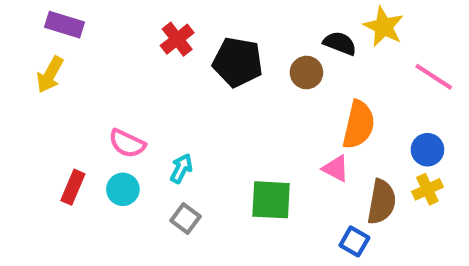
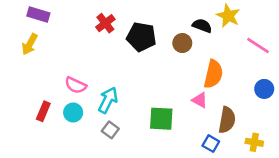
blue circle: (427, 150) -> (264, 89), moved
cyan arrow: (181, 168) -> (108, 100), size x1.5
yellow cross: (427, 189) -> (254, 142), moved, turned 35

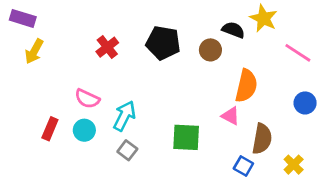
purple rectangle: (38, 14) -> (23, 18), moved
red cross: (105, 23) -> (107, 47), moved
yellow cross: (254, 142) -> (294, 165), turned 35

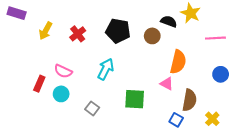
yellow arrow: (34, 51) -> (46, 31), moved
pink line: (298, 53) -> (215, 38), turned -36
cyan arrow: (124, 116) -> (106, 69), moved
red rectangle: (50, 129) -> (39, 84), moved

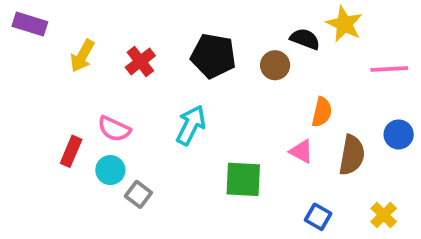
orange semicircle: (178, 62) -> (322, 112), size x0.7
brown semicircle: (190, 100) -> (352, 155), moved
gray square: (92, 108) -> (138, 194), moved

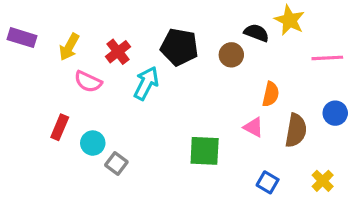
purple rectangle: (30, 24) -> (22, 38), moved
cyan arrow: (191, 125) -> (146, 83), moved
pink semicircle: (114, 129) -> (88, 82), moved

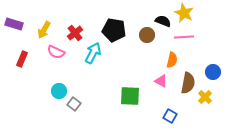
pink line: (327, 58) -> (184, 37), moved
red rectangle: (60, 127) -> (22, 59), moved
yellow cross: (323, 181) -> (205, 97), moved

